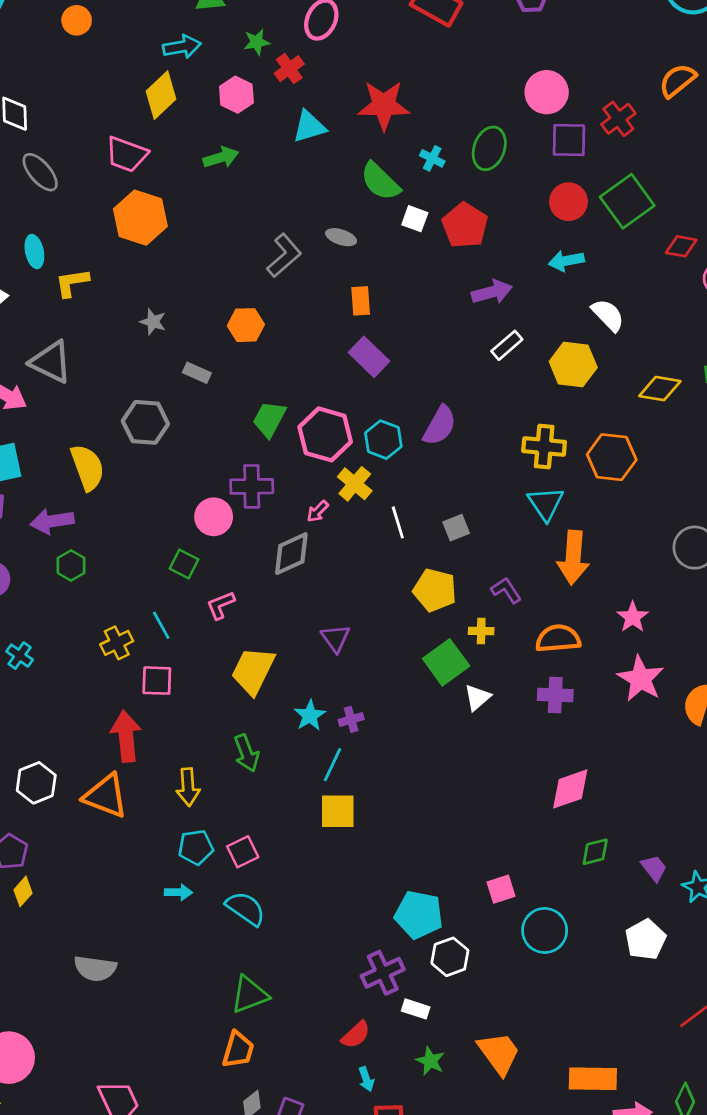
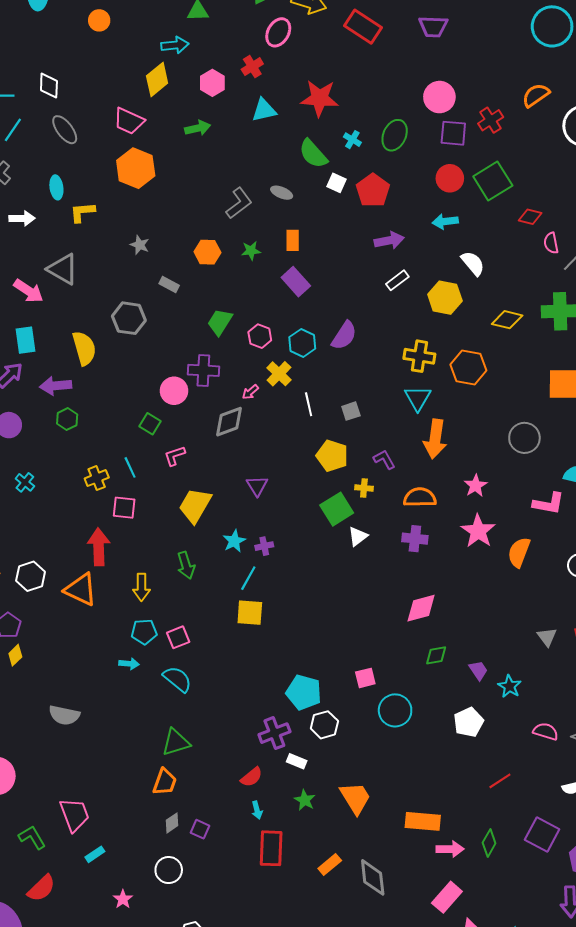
green star: (257, 42) -> (251, 251), moved
pink hexagon: (325, 434) -> (260, 336), size x0.6

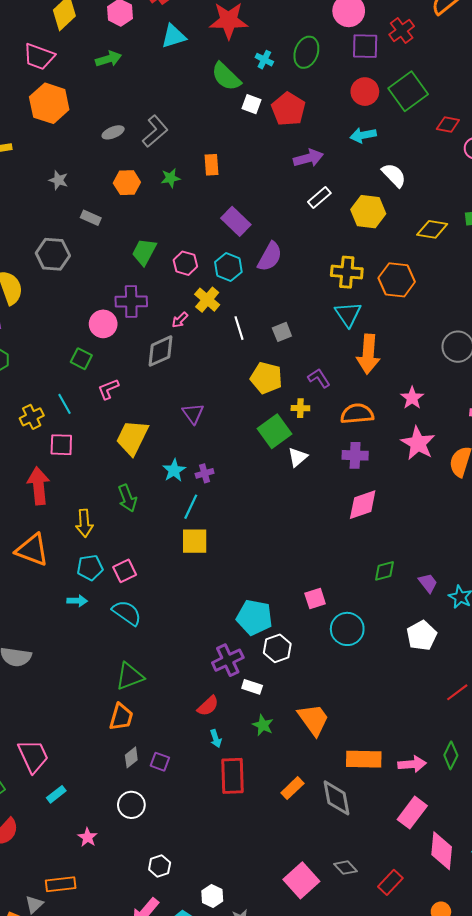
gray ellipse: (282, 193) -> (113, 132), moved, turned -40
purple rectangle: (296, 282) -> (236, 221), moved
orange triangle: (81, 589) -> (32, 550), moved
pink diamond: (421, 608) -> (363, 505), moved
orange rectangle: (423, 821) -> (364, 759), moved

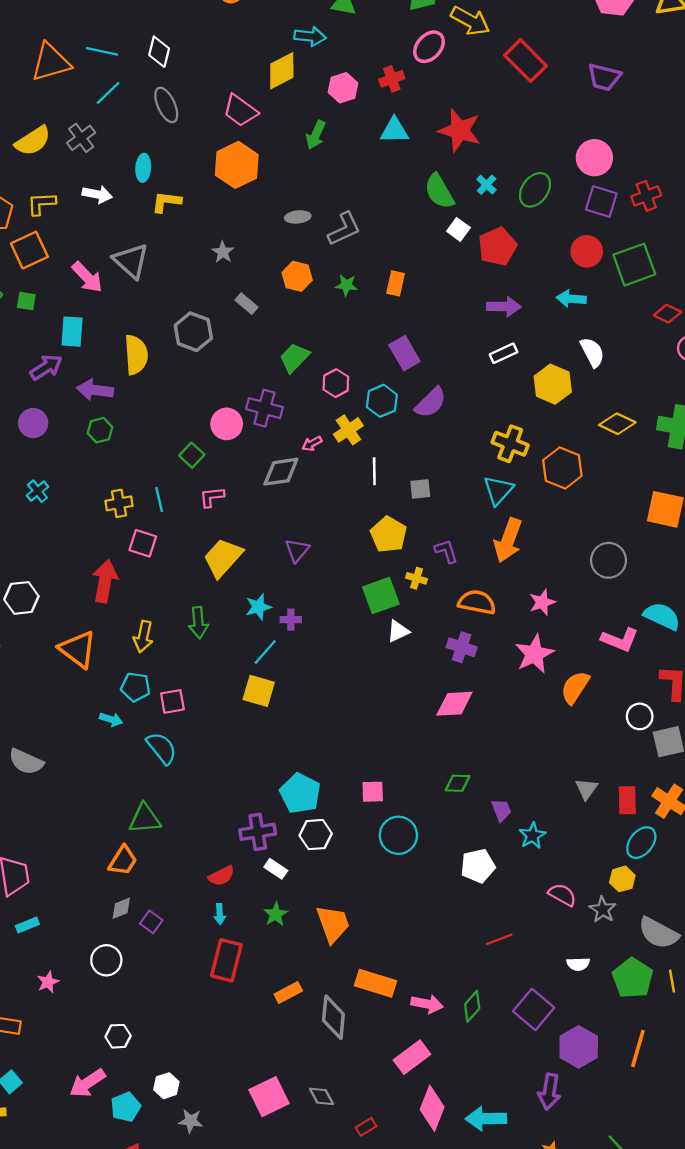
green arrow: (108, 59) -> (316, 135), turned 115
red rectangle: (390, 882) -> (366, 1127), size x0.7

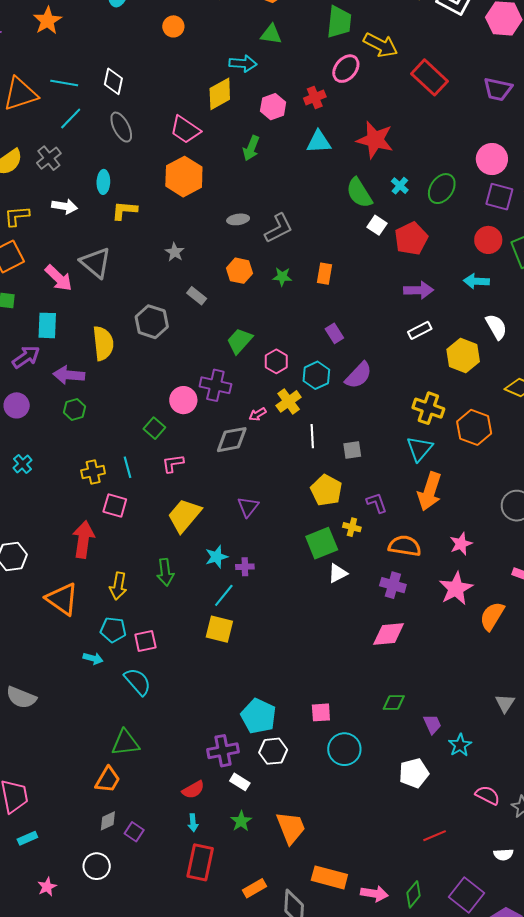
purple rectangle: (404, 353) -> (334, 333), size x0.7

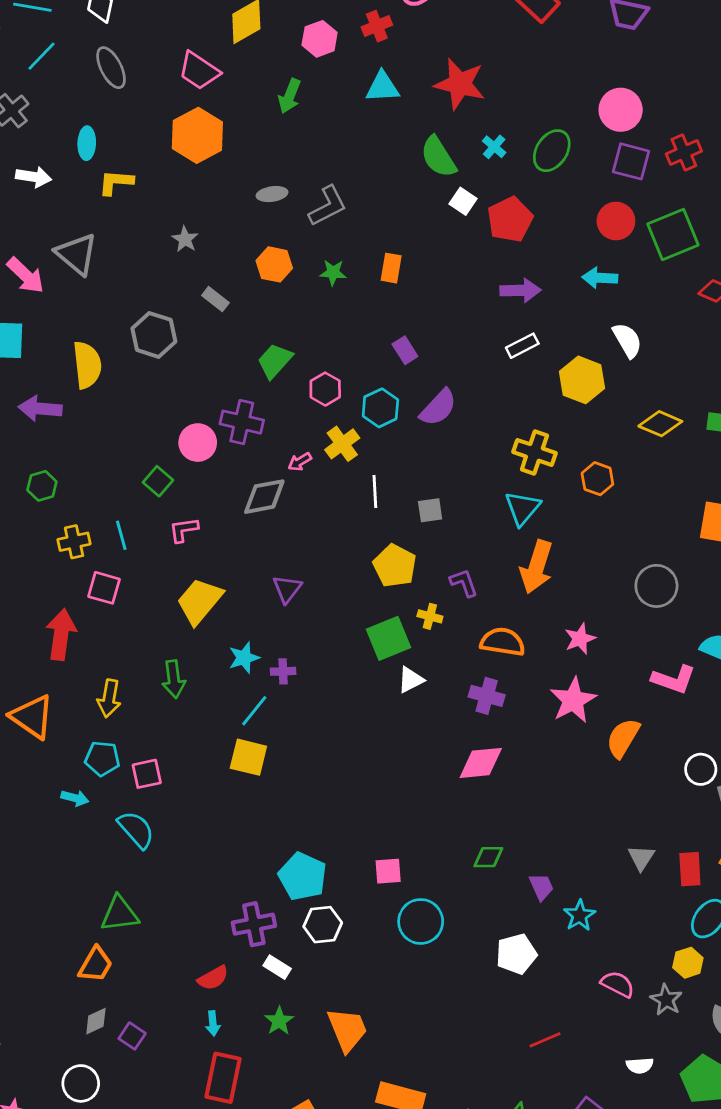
green hexagon: (74, 409) -> (42, 486), moved
orange hexagon: (474, 427) -> (597, 479), size x0.7

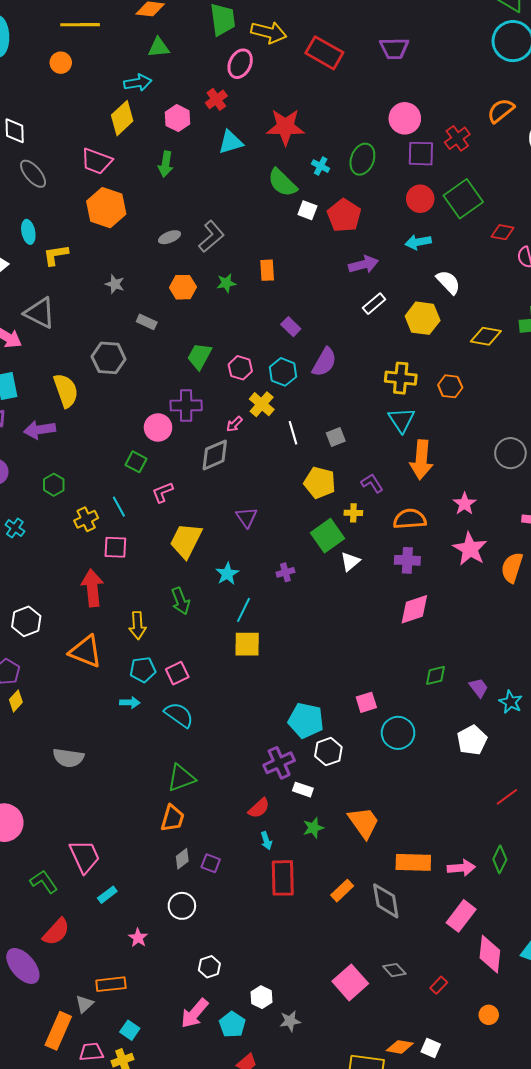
purple cross: (283, 671) -> (285, 572), moved
green star: (279, 1021) -> (313, 828), turned 30

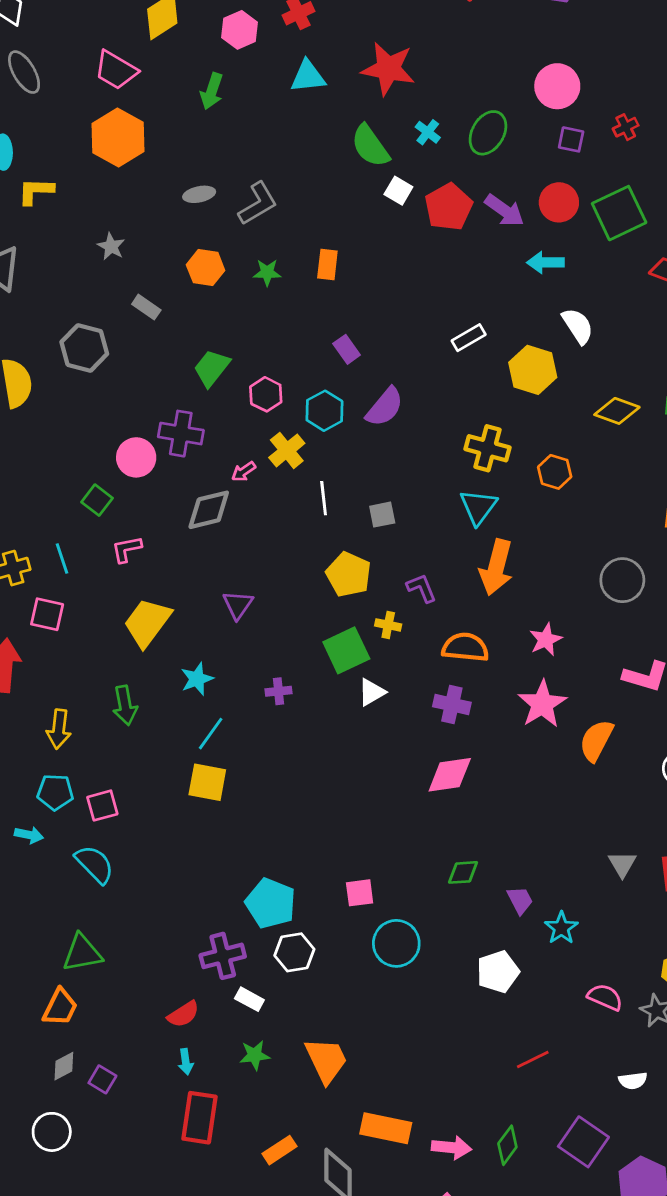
red cross: (457, 138) -> (626, 127), size x0.7
purple square: (421, 154) -> (571, 139), size x0.7
purple arrow: (363, 264) -> (504, 210), moved, turned 40

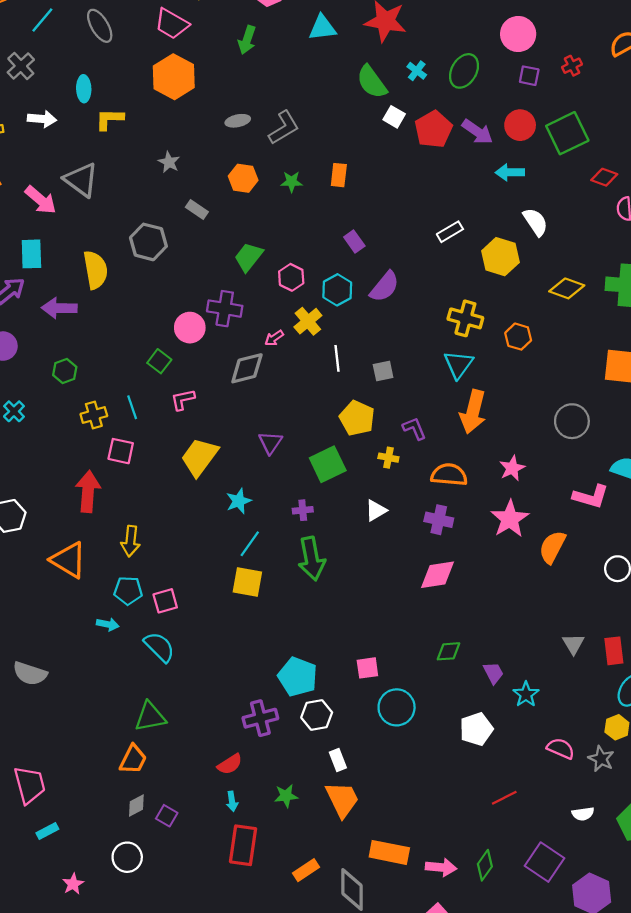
green square: (346, 650) -> (328, 464), moved
green arrow: (125, 705) -> (312, 559), moved, size x1.4
white rectangle: (249, 999) -> (338, 760), moved, turned 40

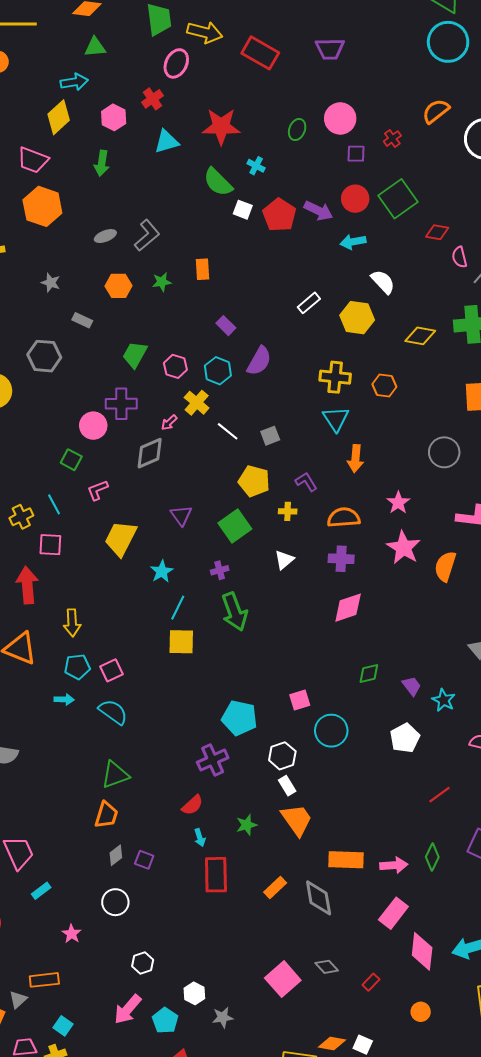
green ellipse: (464, 71) -> (297, 130), moved, size x0.7
white line: (337, 358) -> (228, 431), turned -35
orange arrow: (473, 412) -> (355, 459), size x0.7
white hexagon: (317, 715) -> (282, 756), moved

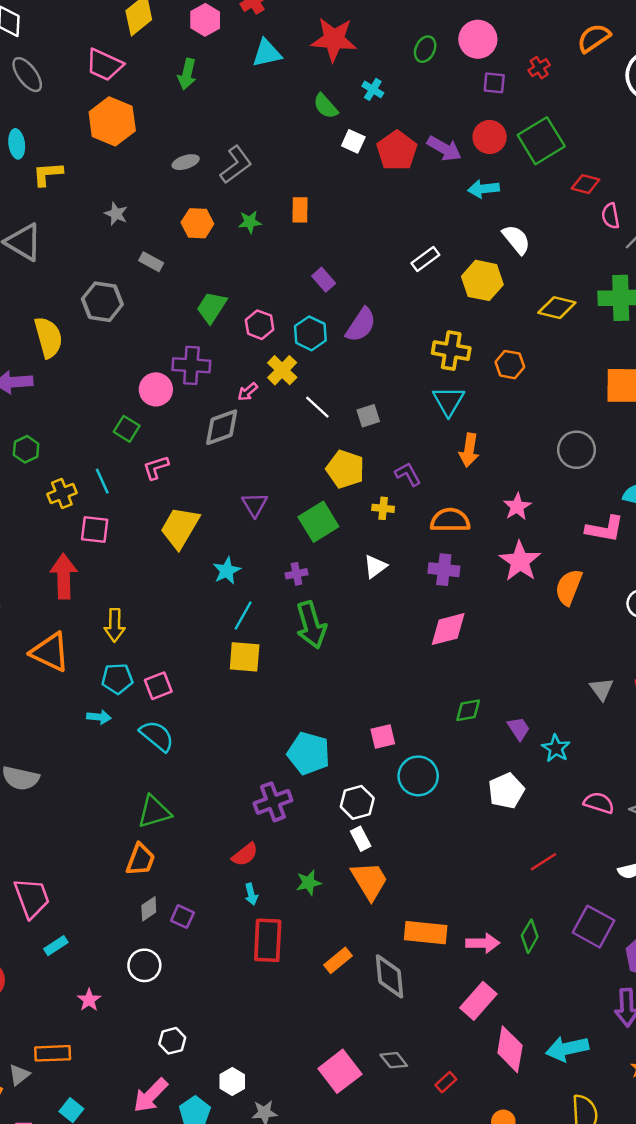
green semicircle: (218, 182) -> (326, 106), size x0.7

